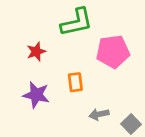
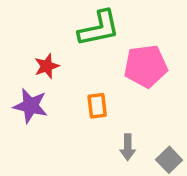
purple star: (36, 95) -> (30, 106), moved
gray arrow: (99, 114) -> (128, 147), turned -78

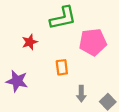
purple star: (30, 106) -> (17, 81), moved

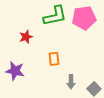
pink pentagon: (93, 42) -> (84, 18), moved

